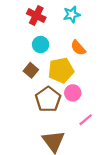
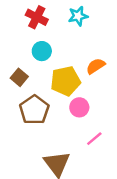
orange semicircle: (78, 48) -> (96, 66), moved, turned 98
brown square: (31, 70) -> (19, 77), moved
brown pentagon: (48, 99) -> (34, 110), moved

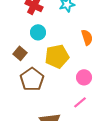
orange semicircle: (96, 66) -> (87, 37), moved, turned 105
pink circle: (79, 107) -> (84, 77), moved

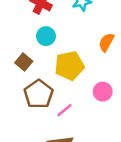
orange semicircle: (87, 37) -> (106, 42), turned -133
pink line: (80, 102) -> (64, 110), moved

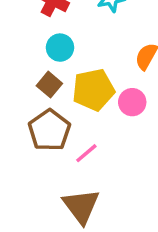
brown square: (24, 62) -> (49, 85), moved
pink circle: (103, 92) -> (132, 102), moved

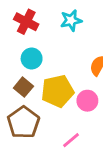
pink line: (86, 153) -> (71, 140), moved

